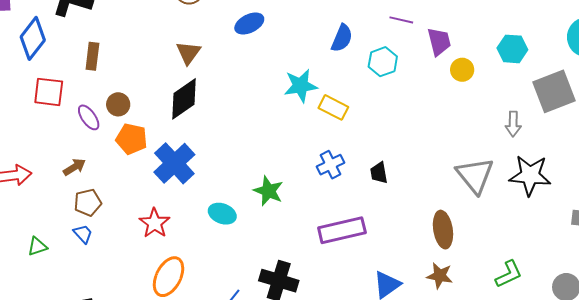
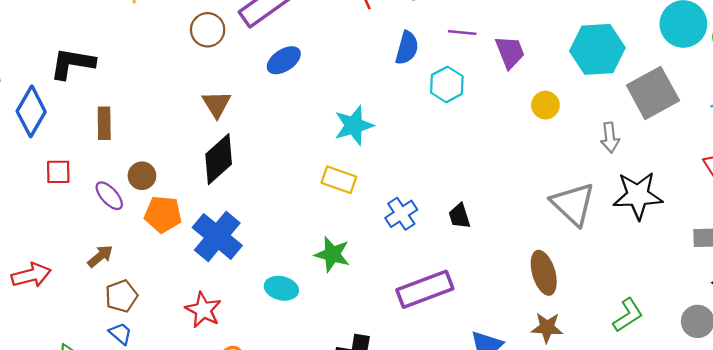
blue semicircle: (342, 38) -> (407, 48), moved
cyan hexagon: (512, 49) -> (597, 49), size x1.5
yellow circle: (462, 70) -> (545, 105), moved
red square: (49, 92) -> (58, 172), size x0.7
yellow rectangle: (333, 107) -> (339, 180), moved

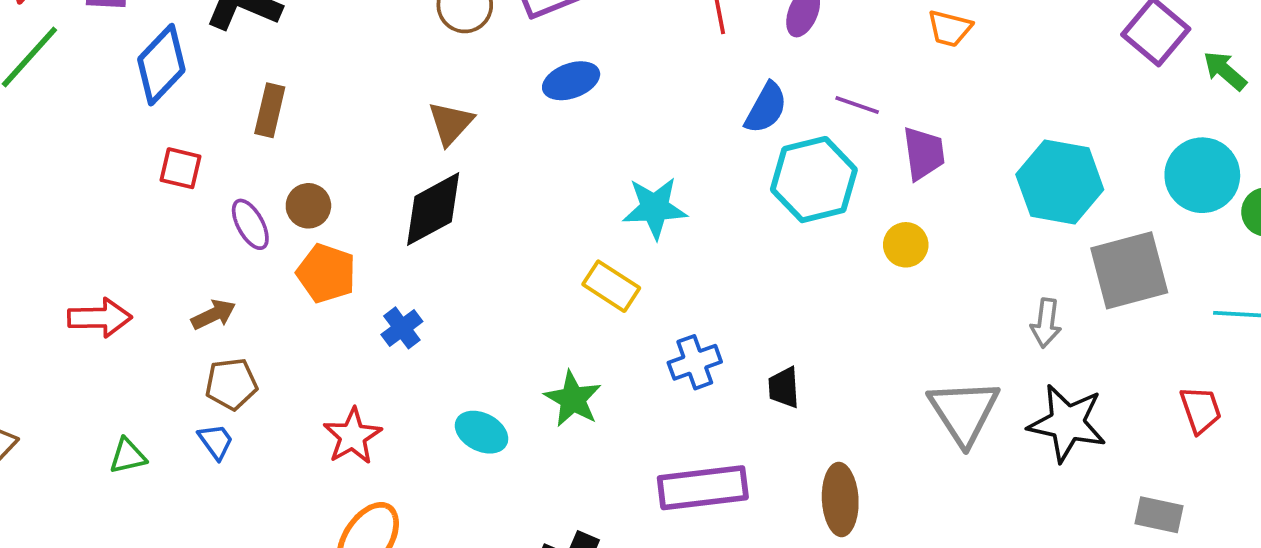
cyan hexagon: (447, 84) -> (814, 180), size x1.5
yellow circle: (545, 105) -> (906, 245), moved
blue cross: (217, 236) -> (402, 328), size x0.5
brown ellipse: (544, 273) -> (840, 499), moved

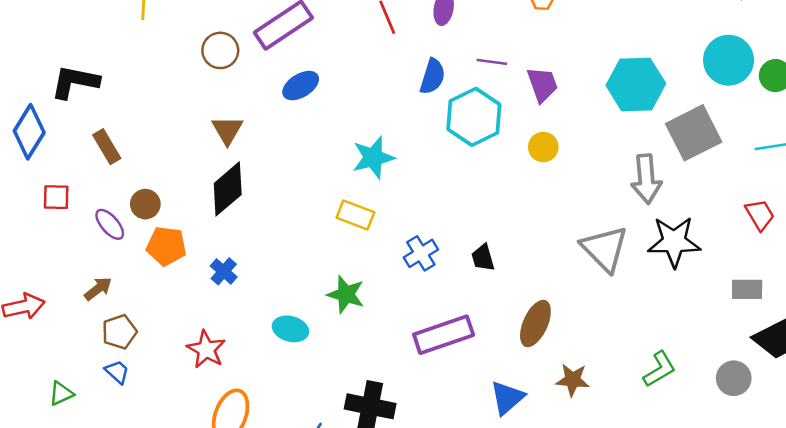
brown rectangle: (270, 110) -> (107, 147), turned -32
gray arrow: (1046, 323) -> (646, 179), size x1.5
brown ellipse: (840, 499) -> (535, 323), turned 39

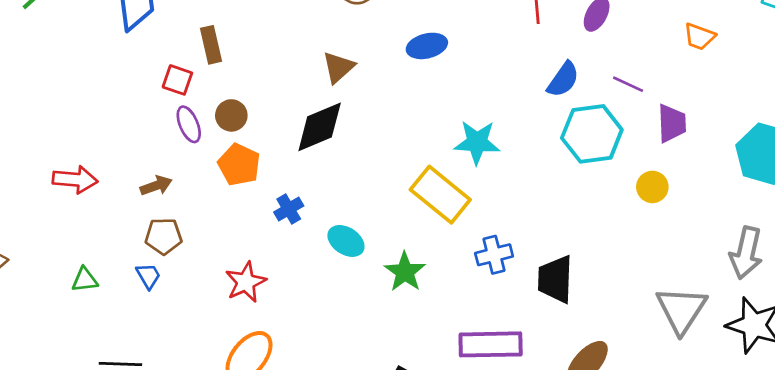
red square: (56, 197) -> (177, 80), moved
yellow rectangle: (355, 215) -> (440, 195), size x1.5
black trapezoid: (483, 258) -> (555, 279), size x1.6
cyan ellipse: (290, 329) -> (346, 241), moved

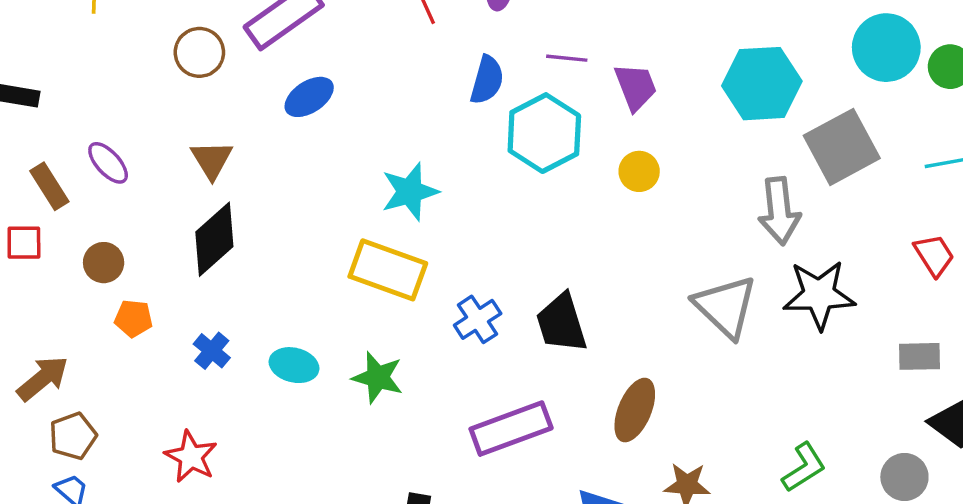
purple ellipse: (189, 124) -> (108, 163), moved
orange pentagon: (239, 165) -> (134, 318), size x0.7
brown arrow: (156, 186) -> (43, 378), size x1.4

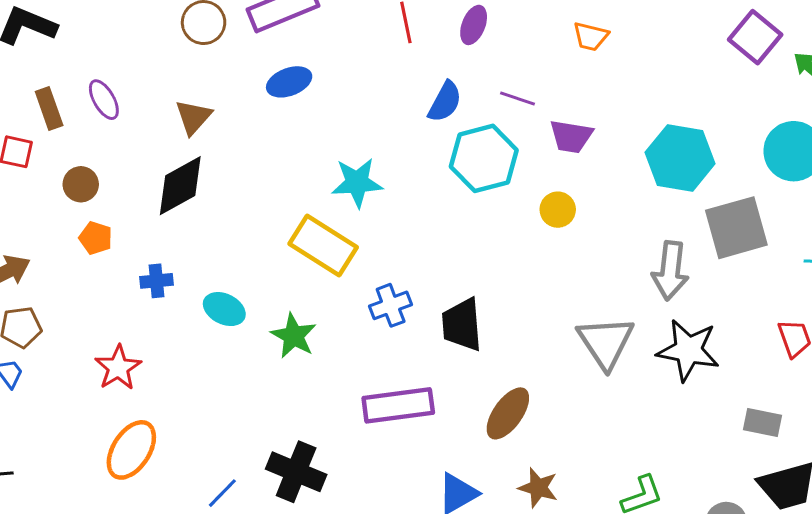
purple trapezoid: (636, 87) -> (571, 136), turned 108
blue cross: (212, 351) -> (157, 281), turned 32

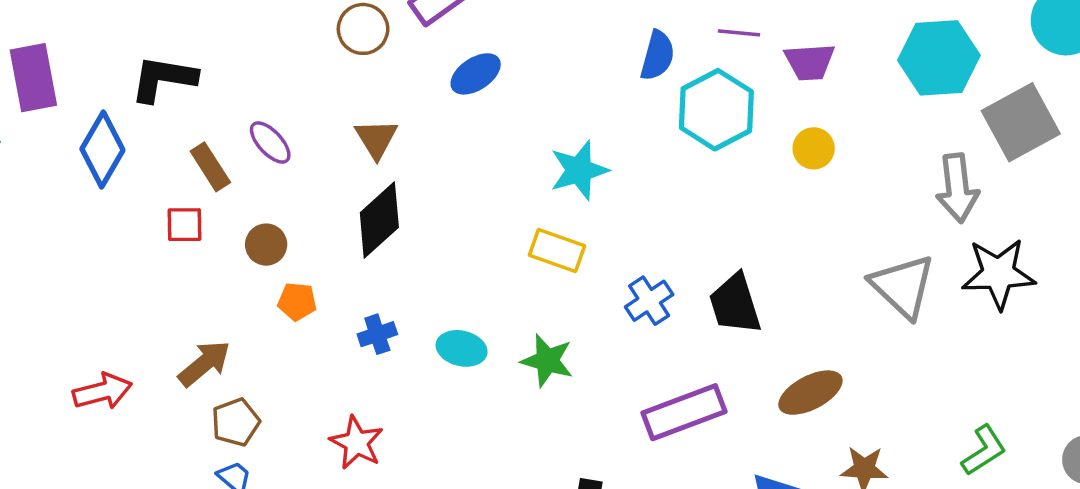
yellow rectangle: (323, 245) -> (557, 250), size x0.7
brown ellipse: (508, 413) -> (810, 393), turned 40

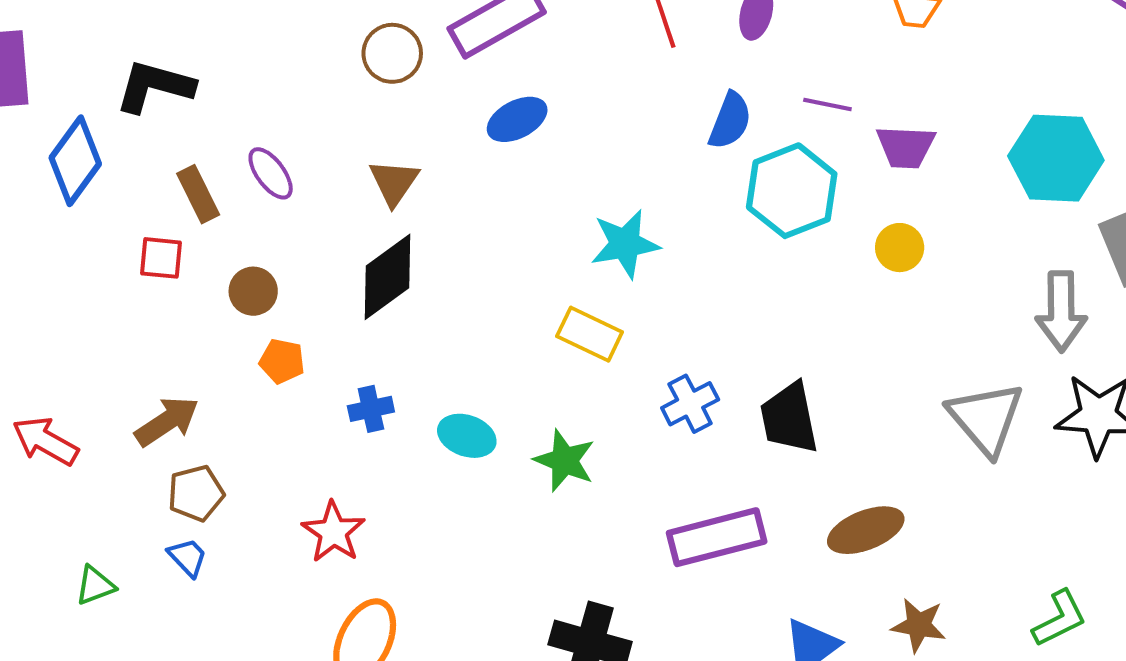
red arrow: (102, 391) -> (45, 441), turned -142

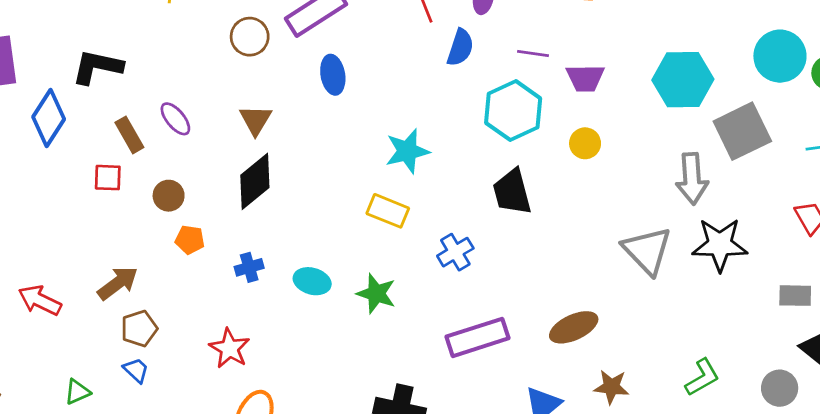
blue ellipse: (517, 119) -> (333, 75), turned -69
blue semicircle: (730, 121) -> (460, 48), moved
black trapezoid: (789, 418) -> (512, 192), moved

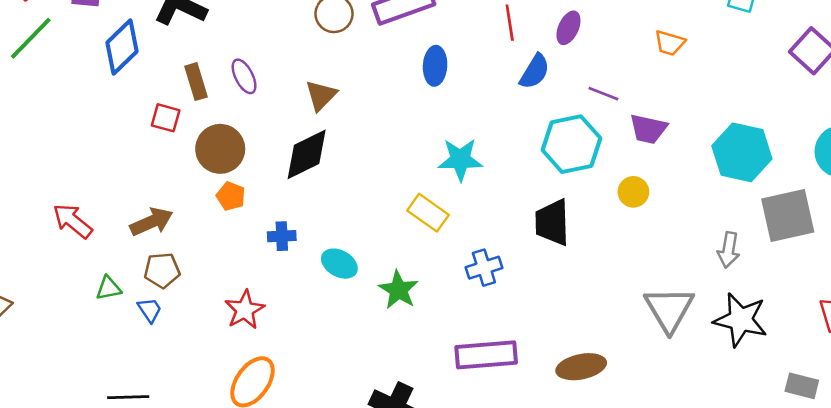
blue ellipse: (333, 75) -> (435, 66), moved
gray arrow: (692, 179) -> (729, 250), size x0.7
brown circle: (169, 196) -> (220, 149), size x1.6
green triangle: (77, 392) -> (109, 288), moved

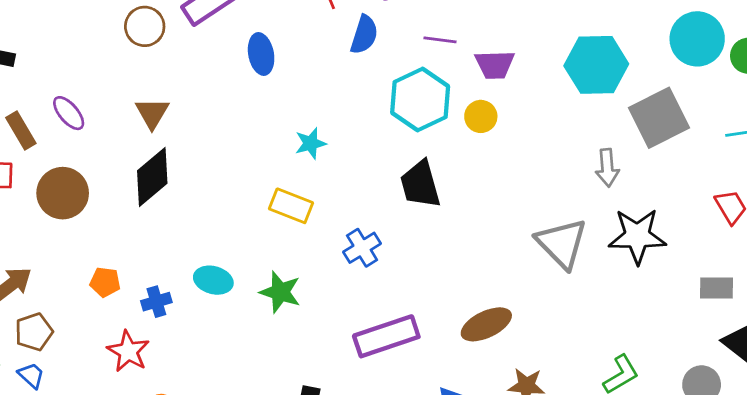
cyan star: (460, 160) -> (311, 143), size x0.7
yellow circle: (633, 192) -> (481, 116), moved
orange pentagon: (231, 196) -> (105, 282), moved
blue cross: (282, 236) -> (156, 302), moved

